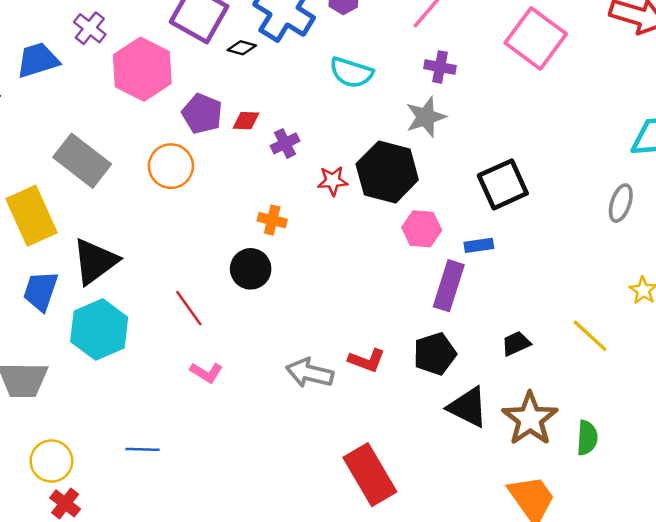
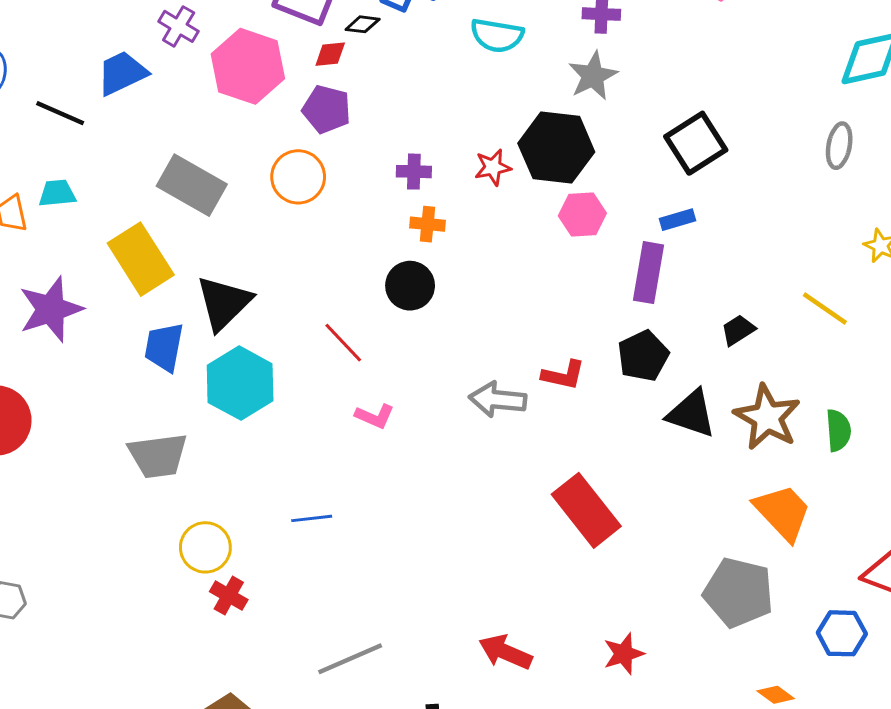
red diamond: (246, 121) -> (330, 54), moved
purple cross: (285, 143) -> (414, 172), moved, turned 36
pink hexagon: (422, 229) -> (582, 215), moved

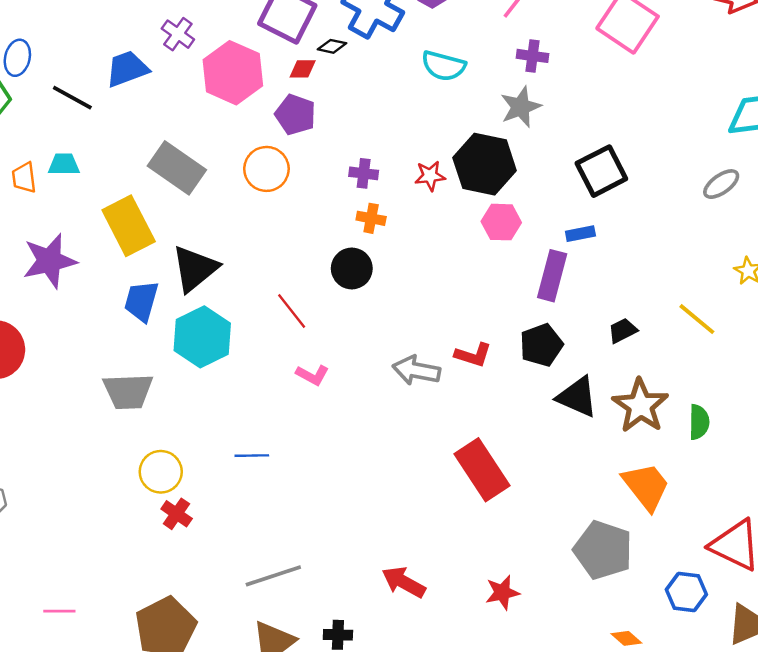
gray ellipse: (839, 146) -> (721, 184), turned 39

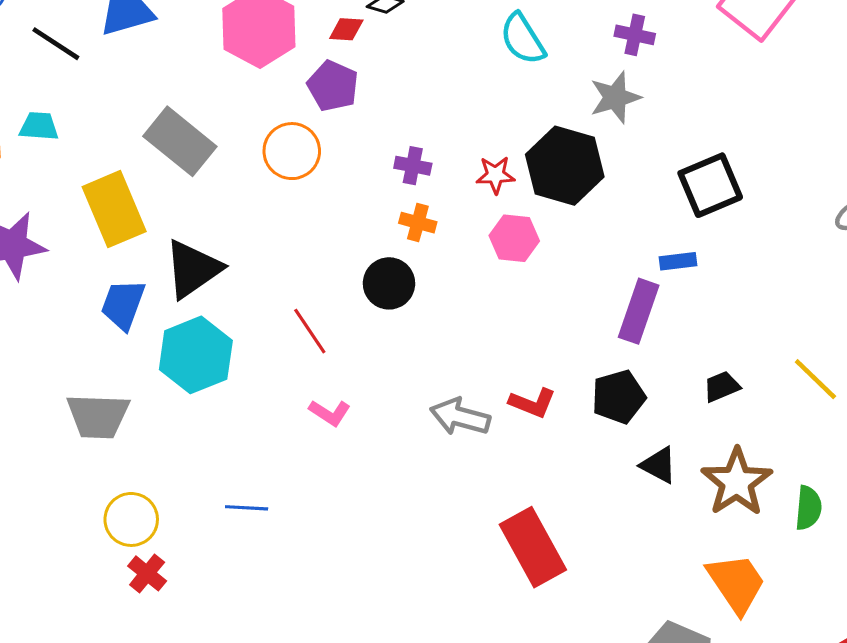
cyan semicircle: (443, 66) -> (523, 39), turned 39
pink hexagon: (501, 222) -> (514, 238), moved
black triangle: (577, 397) -> (659, 465), size x0.7

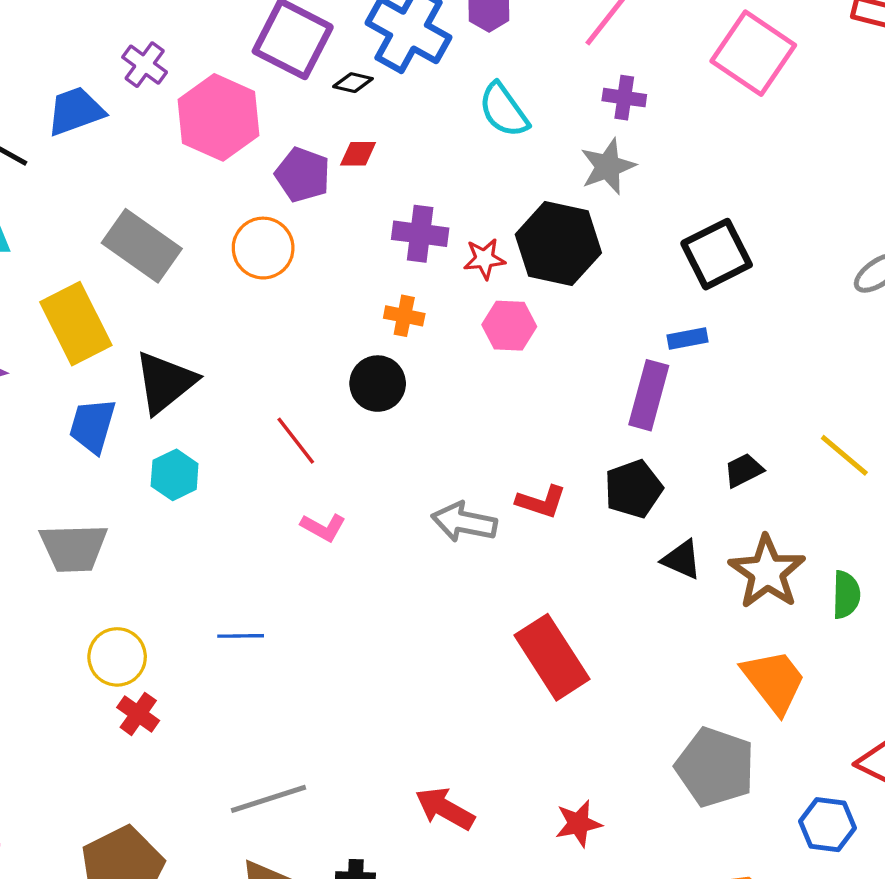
red diamond: (346, 29) -> (358, 154), moved
purple cross: (413, 166) -> (420, 234), moved, size x1.4
cyan hexagon: (196, 355) -> (175, 475), size x0.6

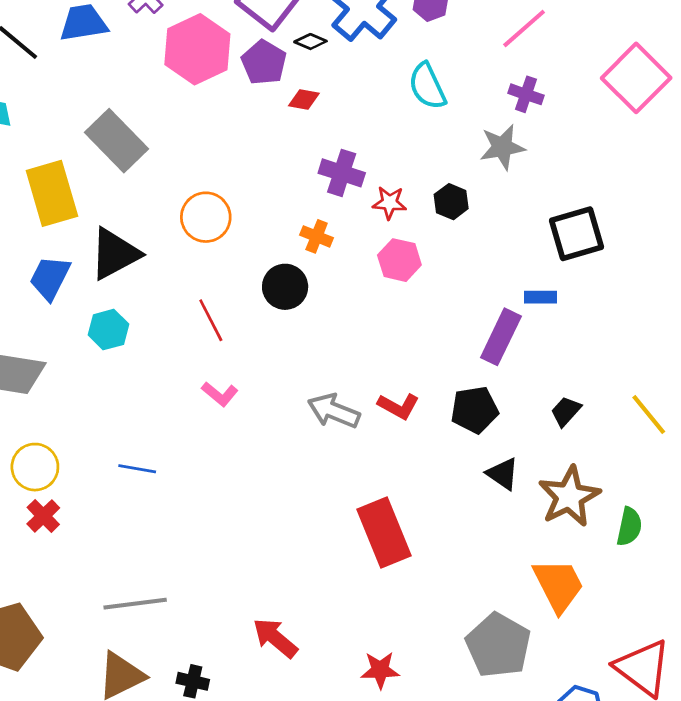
purple pentagon: (303, 175) -> (264, 63), moved
black hexagon: (558, 244) -> (451, 202), size x0.5
orange circle: (263, 248) -> (206, 217), moved
black trapezoid: (744, 470) -> (566, 411), turned -32

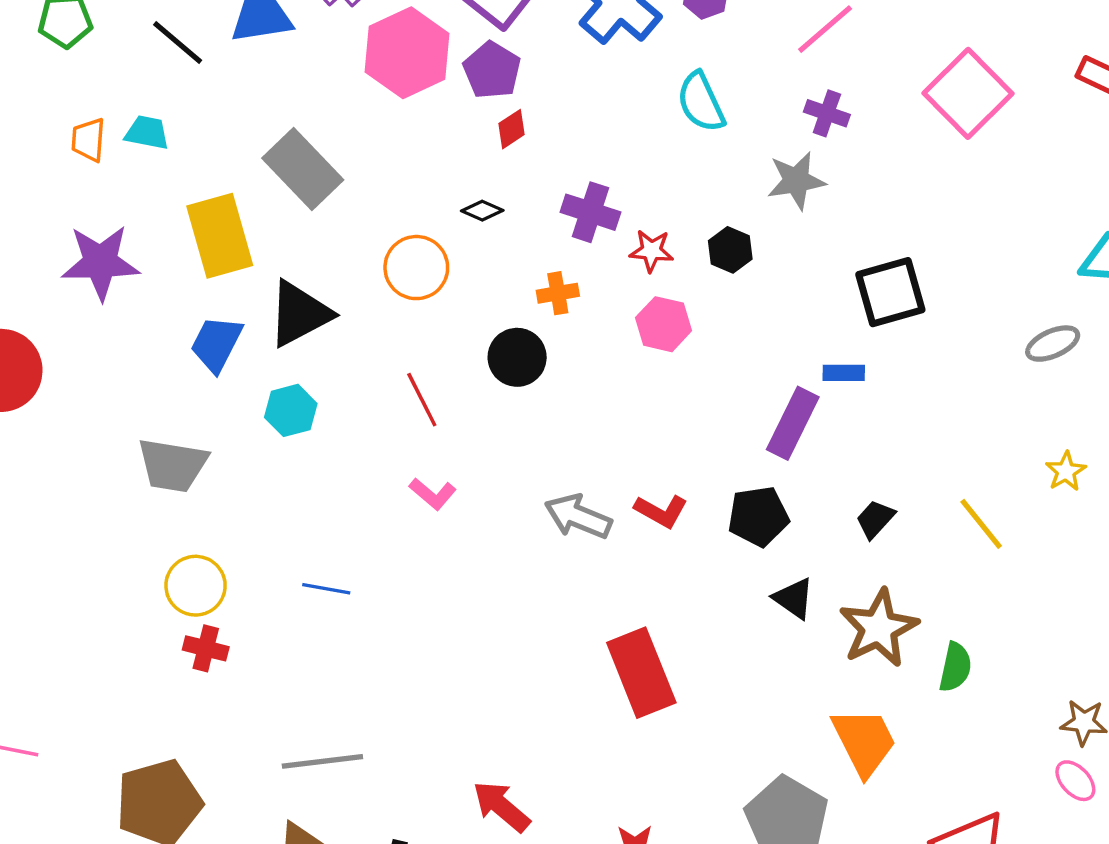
black diamond: (310, 42) -> (482, 211), moved
red diamond: (304, 99) -> (511, 129), moved, turned -44
orange cross: (317, 236) -> (558, 293), turned -32
red cross: (43, 516) -> (206, 648), turned -32

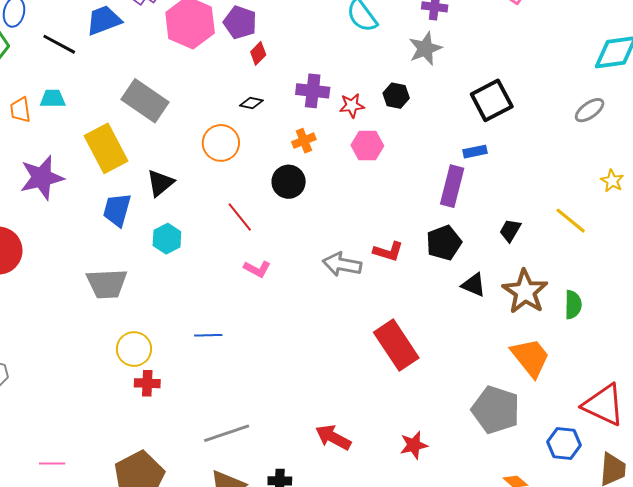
black triangle: (299, 314) -> (160, 183), size x0.7

